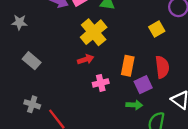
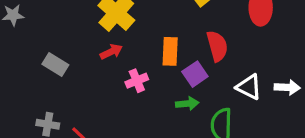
gray rectangle: (32, 61) -> (55, 64), moved

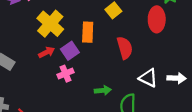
orange rectangle: (170, 51) -> (88, 32), moved
purple square: (195, 74) -> (70, 51), moved

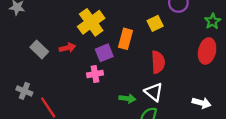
red ellipse: (157, 19) -> (207, 51), moved
red arrow: (47, 52) -> (67, 48), moved
white triangle: (148, 78) -> (154, 92), moved

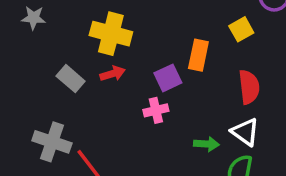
yellow cross: (91, 22) -> (111, 34), moved, turned -36
gray cross: (24, 91) -> (52, 142), size x1.5

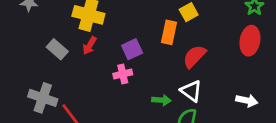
orange rectangle: (198, 55) -> (169, 32), moved
red arrow: (113, 74) -> (90, 46), turned 138
red semicircle: (249, 87) -> (194, 56), turned -130

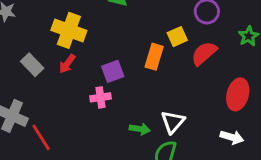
red ellipse: (250, 41) -> (238, 94), moved
red semicircle: (194, 56) -> (204, 53), moved
white triangle: (191, 91) -> (173, 122), turned 30

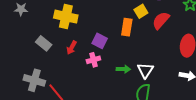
red arrow: (67, 64) -> (72, 48), moved
purple square: (113, 71) -> (100, 41), turned -35
green arrow: (140, 129) -> (123, 69), moved

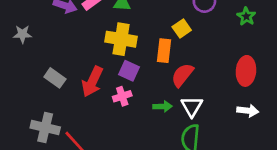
yellow cross: (66, 17) -> (121, 39), moved
red semicircle: (161, 20) -> (182, 75), moved
red arrow: (72, 48) -> (92, 82), size x1.6

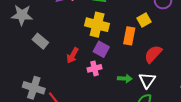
gray star: (22, 34) -> (22, 15), size x1.5
red semicircle: (182, 75) -> (153, 54), moved
gray rectangle: (55, 78) -> (40, 41), moved
red arrow: (92, 82) -> (73, 55), size x0.7

